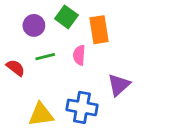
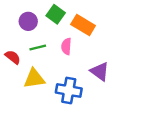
orange rectangle: (99, 30) -> (83, 25), turned -50
purple triangle: (119, 85) -> (100, 71), turned -42
yellow triangle: (41, 114) -> (34, 79), moved

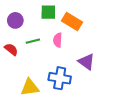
green square: (56, 14) -> (48, 12), turned -35
purple circle: (28, 21) -> (15, 20), moved
yellow triangle: (34, 79) -> (30, 87), moved

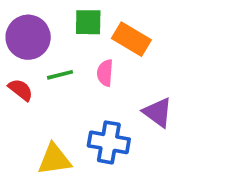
purple circle: (15, 20) -> (28, 37), size x1.5

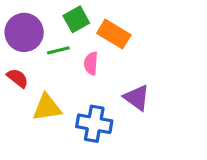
green square: (88, 22) -> (76, 19), turned -30
green line: (60, 75) -> (58, 50), moved
yellow triangle: (54, 159) -> (47, 107), moved

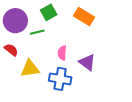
orange rectangle: (114, 34) -> (84, 16), moved
pink semicircle: (91, 63) -> (62, 53), moved

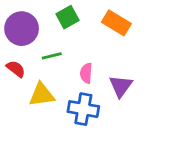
green line: (37, 32) -> (52, 56), moved
purple triangle: (87, 62) -> (121, 86), turned 30

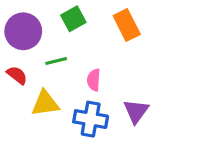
orange rectangle: (116, 23) -> (127, 25), turned 32
purple triangle: (121, 86) -> (136, 111), moved

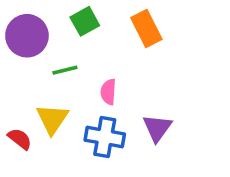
red semicircle: (17, 75) -> (20, 139), moved
yellow triangle: (45, 103) -> (52, 119), turned -48

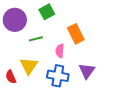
orange rectangle: (146, 29) -> (76, 34), moved
red semicircle: (20, 139) -> (11, 77), turned -152

